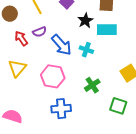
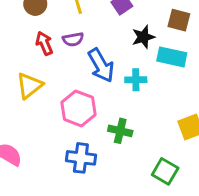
cyan cross: (86, 50) -> (136, 80), turned -32
green cross: (92, 85) -> (120, 131), moved, turned 35

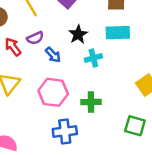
black star: (143, 37) -> (78, 34), moved
blue arrow: (101, 65) -> (53, 55), moved, size x0.6

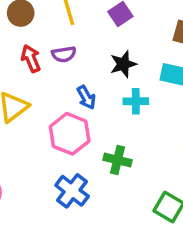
blue arrow: (53, 55) -> (86, 97), moved
blue cross: (65, 132) -> (72, 191), turned 30

